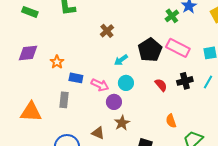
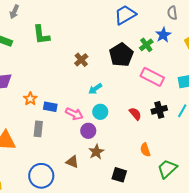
black pentagon: (150, 50) -> (121, 55), moved
orange star: (57, 62) -> (30, 99), moved

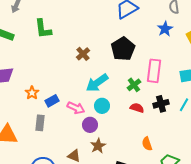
green cross: (146, 45) -> (134, 85), moved
pink rectangle: (152, 77) -> (154, 71), turned 70
cyan arrow: (95, 89) -> (97, 83), size x1.6
blue rectangle: (50, 107) -> (52, 101), turned -40
red semicircle: (135, 114) -> (137, 108), turned -32

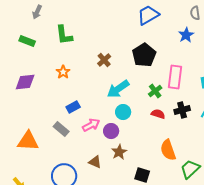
orange star: (32, 93) -> (63, 72), moved
pink arrow: (76, 108) -> (91, 125), moved, turned -54
gray rectangle: (40, 123) -> (61, 129), turned -56
orange semicircle: (147, 144) -> (168, 150), size x1.5

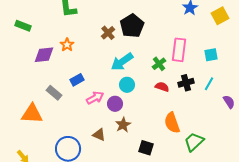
green rectangle: (27, 41) -> (23, 26), moved
black pentagon: (144, 55) -> (132, 26), moved
purple diamond: (25, 82) -> (44, 55), moved
gray rectangle: (61, 129) -> (54, 93), moved

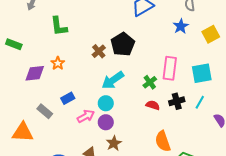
cyan square: (211, 55) -> (202, 73), size x1.5
cyan circle: (127, 85) -> (106, 103), moved

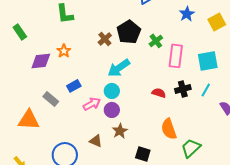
green rectangle: (14, 44) -> (20, 32), turned 35
green cross: (150, 82) -> (156, 41), moved

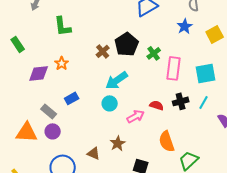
pink arrow: (92, 104) -> (136, 116), moved
purple circle: (112, 110) -> (53, 131), moved

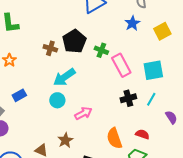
brown cross: (103, 51) -> (50, 48), turned -32
green cross: (154, 53) -> (101, 50), turned -32
pink rectangle: (174, 68) -> (121, 65), turned -35
red semicircle: (157, 105) -> (142, 134), moved

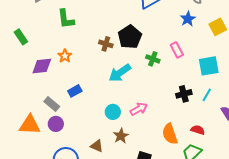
green cross: (101, 50) -> (153, 59), moved
pink rectangle: (121, 65) -> (177, 50), moved, size x0.7
cyan circle: (57, 100) -> (113, 112), moved

